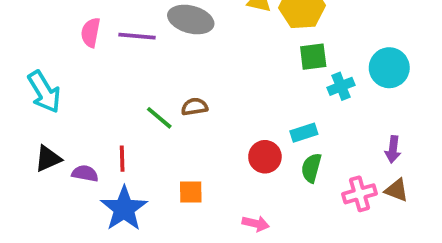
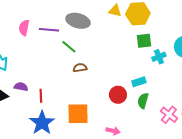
green line: (159, 118) -> (69, 47), moved
purple semicircle: (85, 173) -> (21, 87), moved
orange square: (191, 192) -> (78, 114), size x1.6
pink cross: (360, 194) -> (169, 115), turned -36

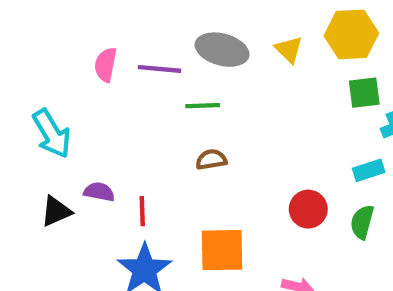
yellow triangle: (115, 11) -> (289, 50), moved, turned 32
green line: (69, 47) -> (203, 106), turned -42
brown semicircle: (80, 68) -> (211, 160), moved
cyan rectangle: (139, 82) -> (369, 170), moved

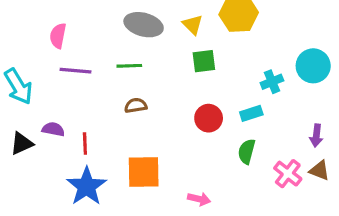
purple line: (160, 69) -> (75, 71), moved
green square: (364, 93) -> (204, 61), moved
red circle: (308, 209) -> (209, 118), moved

